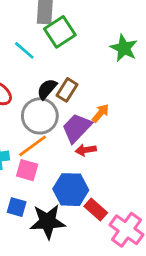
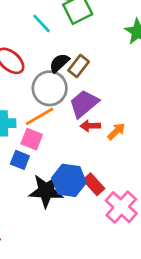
orange arrow: (100, 113) -> (116, 131), moved
blue hexagon: (71, 190) -> (69, 180), moved
blue square: (17, 207) -> (20, 160), moved

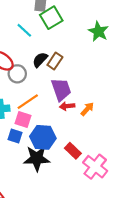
gray circle: (50, 88) -> (17, 74), moved, size x0.7
purple trapezoid: (84, 104) -> (61, 89), turned 115
blue hexagon: (69, 180) -> (43, 137), moved

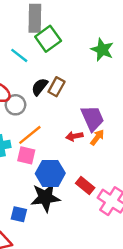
purple trapezoid: (61, 89) -> (92, 118), moved
blue square: (15, 136) -> (19, 214), moved

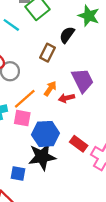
black semicircle: (40, 87) -> (67, 35), moved
orange arrow: (97, 137) -> (50, 89), moved

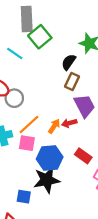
brown rectangle: (47, 53) -> (72, 81), moved
orange arrow: (50, 89) -> (54, 126), moved
red rectangle: (79, 144) -> (83, 156), moved

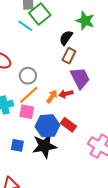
cyan line: (15, 54) -> (25, 26), moved
gray circle: (14, 98) -> (28, 76), moved
red rectangle: (83, 156) -> (68, 125), moved
blue square: (24, 197) -> (17, 145), moved

